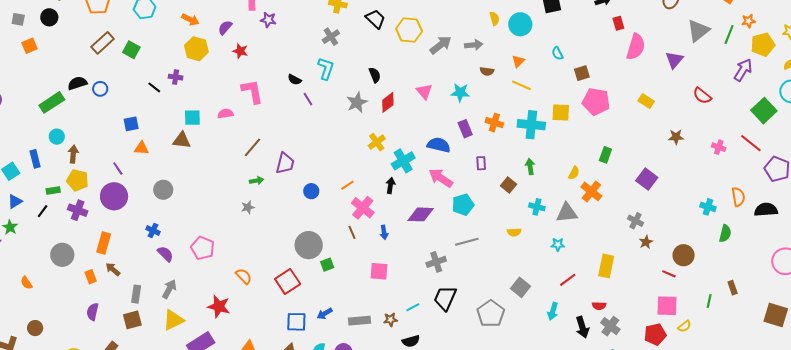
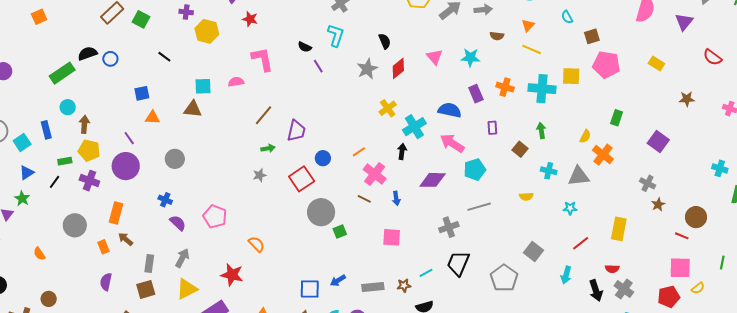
yellow hexagon: (196, 49) -> (207, 31), moved
purple cross: (176, 77) -> (186, 12), moved
brown line: (352, 232) -> (364, 199), turned -40
red square: (288, 281) -> (302, 179), moved

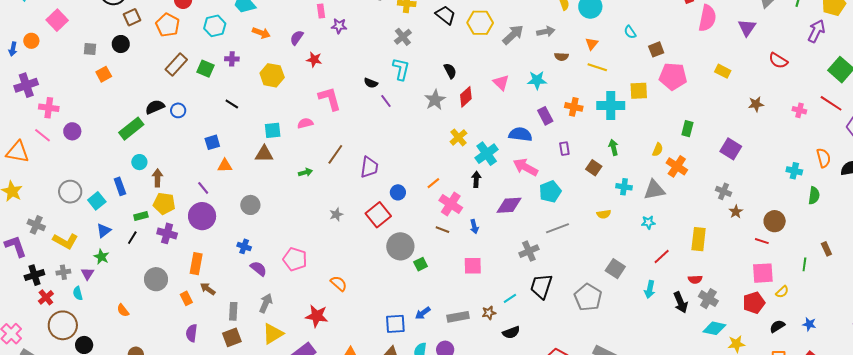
purple cross: (186, 12) -> (232, 59), moved
green arrow: (268, 148) -> (305, 172), moved

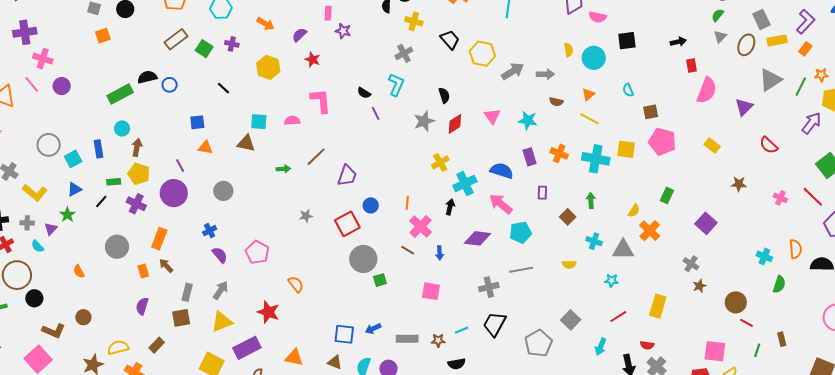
orange line: (433, 183) -> (407, 203), turned -56
red line: (762, 241) -> (746, 323), moved
blue cross: (244, 246) -> (210, 231), turned 32
cyan semicircle: (78, 293) -> (37, 246), turned -40

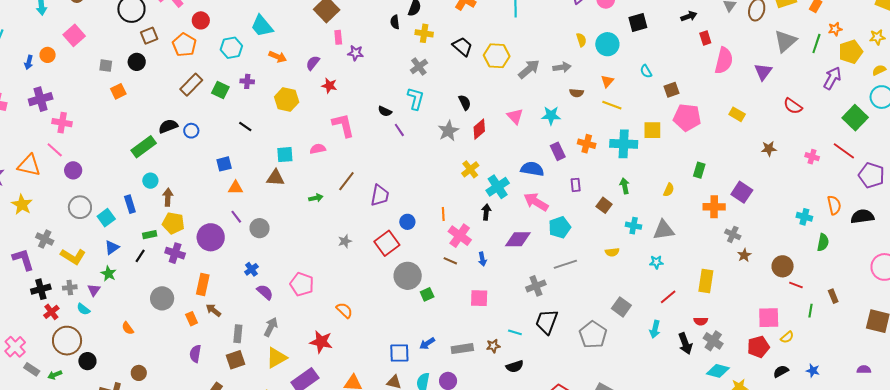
purple circle: (62, 86) -> (73, 170), moved
purple line: (180, 166) -> (236, 217), moved
orange cross: (650, 231) -> (714, 207), moved, turned -35
cyan line: (462, 330) -> (515, 332), turned 48

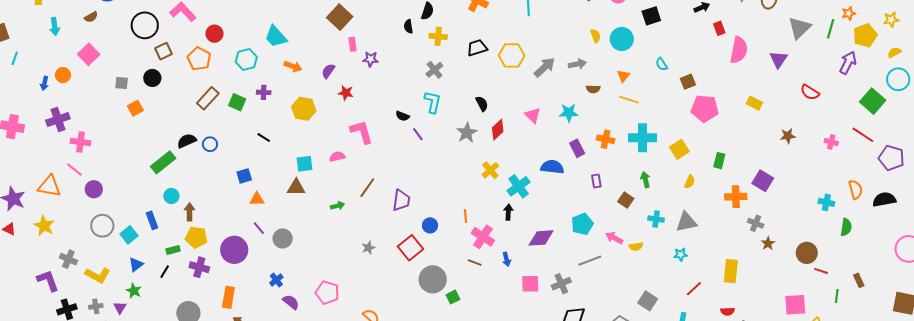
black trapezoid: (462, 47) -> (477, 48), turned -55
yellow square: (652, 130) -> (679, 149), moved, turned -30
pink arrow: (536, 202) -> (614, 238), moved, size x0.7
pink square: (479, 298) -> (530, 284), moved

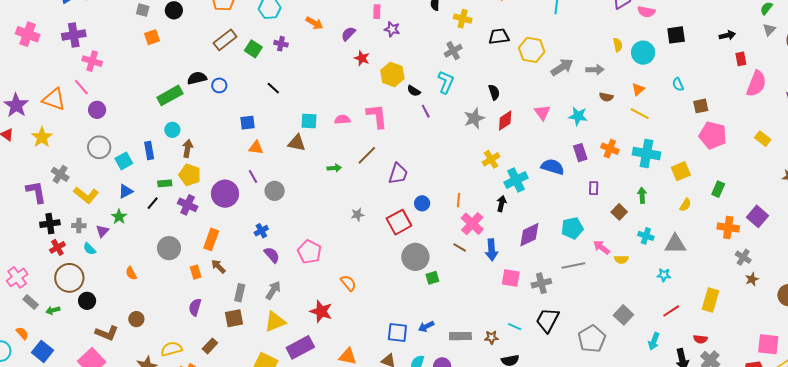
yellow hexagon: (304, 109) -> (392, 75), moved
pink L-shape: (361, 132) -> (377, 116), moved
purple diamond: (541, 238) -> (529, 235), turned -32
blue arrow: (506, 259) -> (492, 250), size x1.5

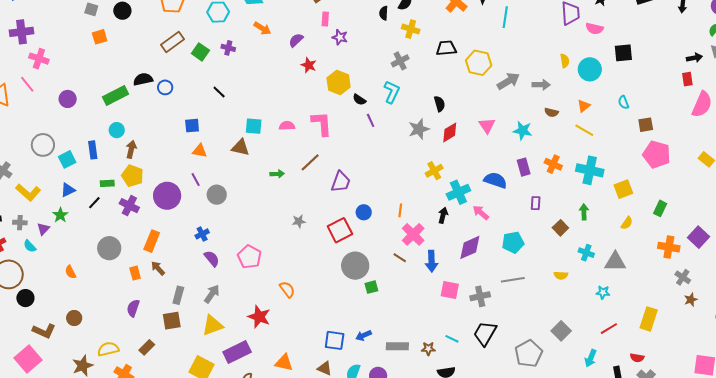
black arrow: (727, 35) -> (694, 58), moved
purple circle: (97, 110) -> (68, 99), moved
pink arrow: (601, 247) -> (481, 213), moved

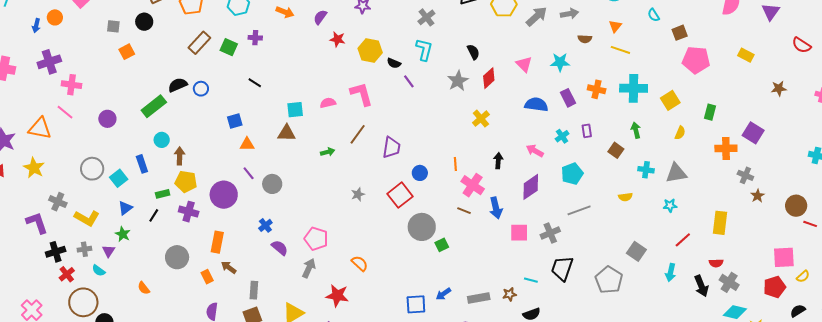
blue semicircle: (495, 180) -> (536, 105), moved
cyan cross: (458, 192) -> (562, 136), moved, size x0.6
gray arrow: (212, 294) -> (309, 268), moved

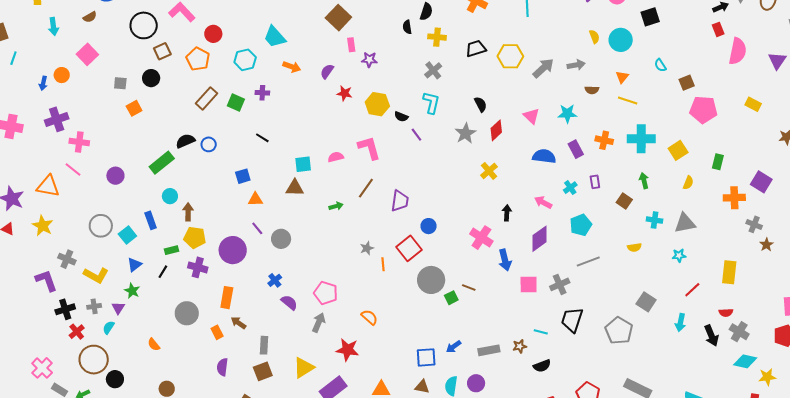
orange line: (455, 164) -> (383, 264), moved
brown line: (464, 211) -> (469, 288), moved
cyan semicircle: (99, 270) -> (109, 327), turned 88

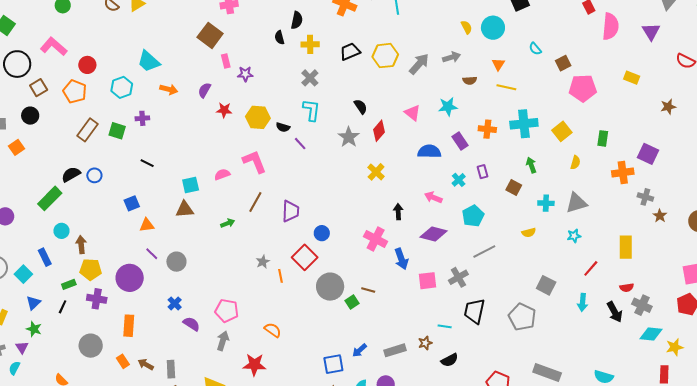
purple diamond: (540, 239) -> (434, 234), turned 56
brown arrow: (239, 323) -> (146, 364), moved

